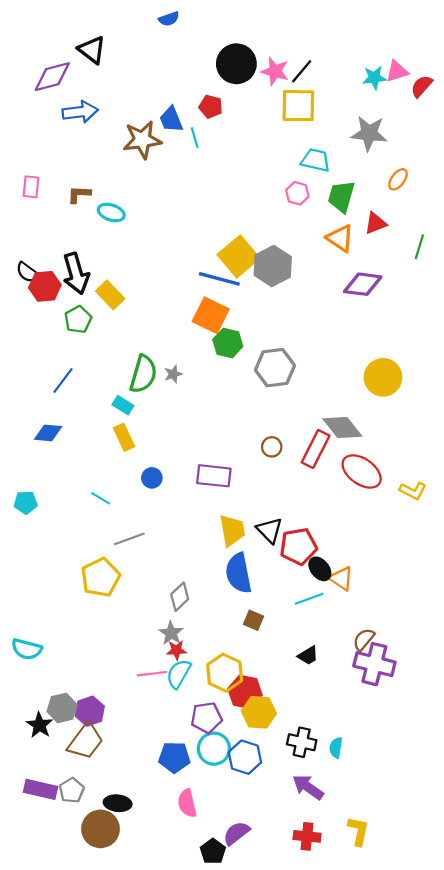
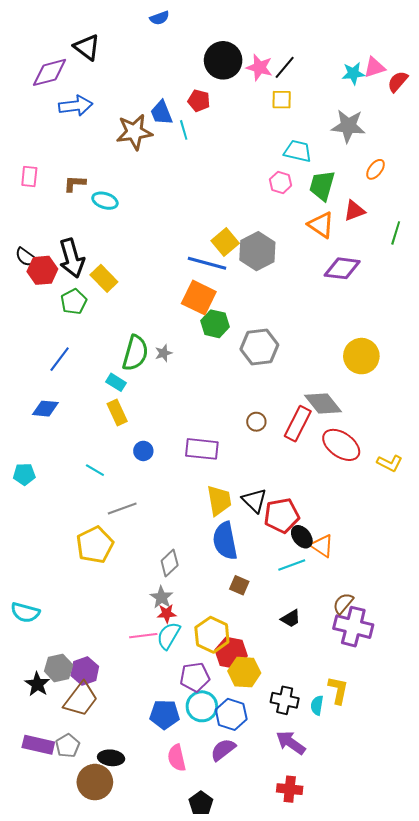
yellow square: (298, 106) -> (282, 100), size x0.6
yellow square: (239, 256) -> (225, 242), size x0.7
yellow L-shape: (358, 831) -> (338, 690), moved
purple semicircle: (236, 833) -> (223, 750), moved

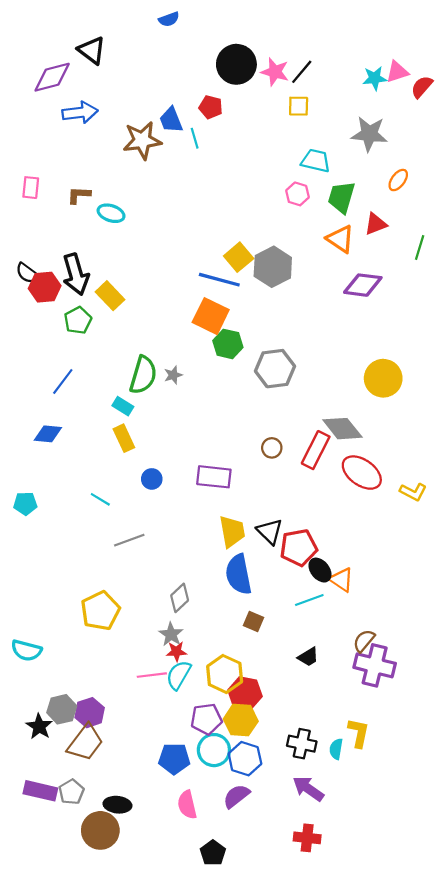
yellow pentagon: (95, 545) -> (100, 611), moved
yellow hexagon: (244, 672) -> (241, 720), moved

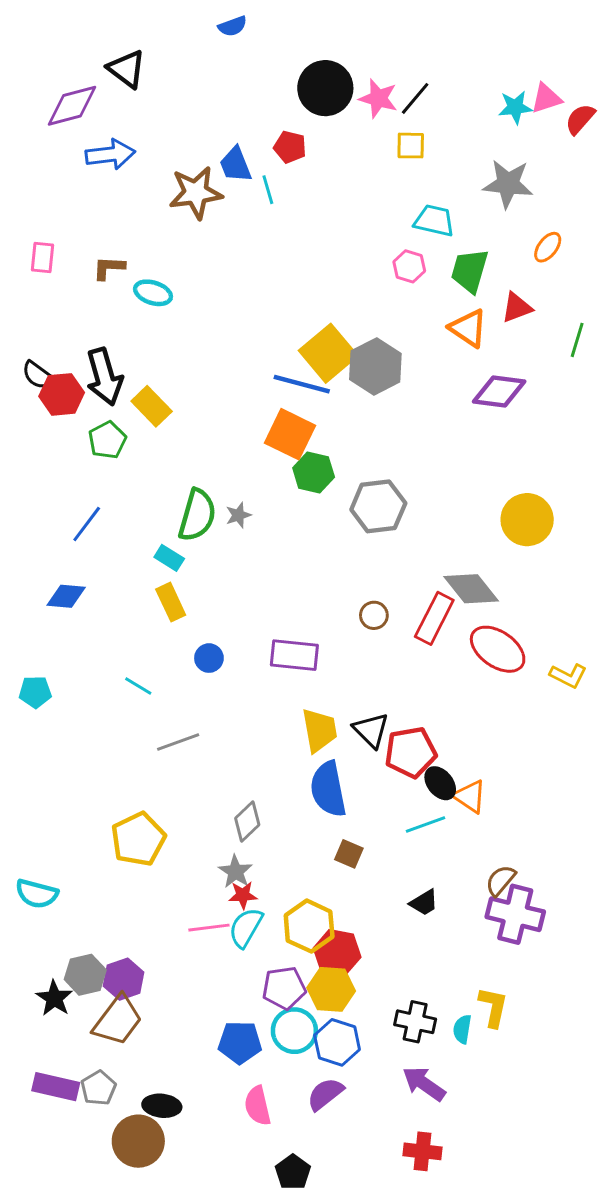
yellow square: (239, 257) -> (328, 353), size x1.4

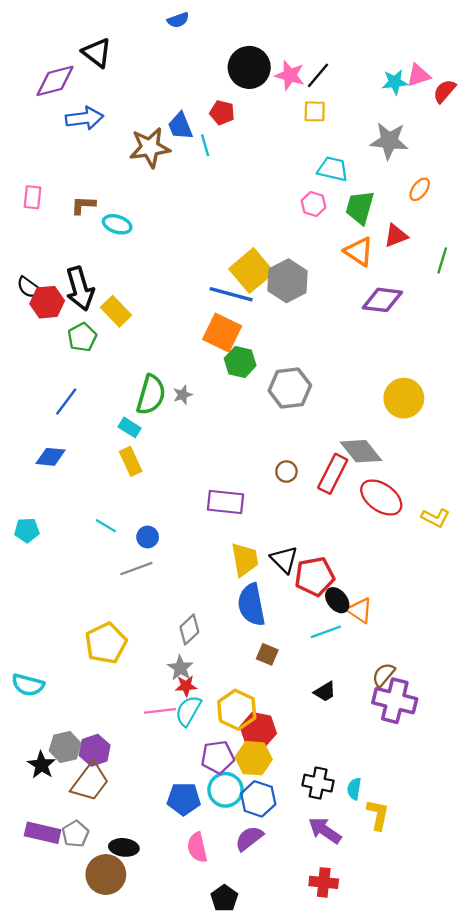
blue circle: (209, 658) -> (148, 537), moved
yellow L-shape: (493, 1007) -> (378, 815), moved

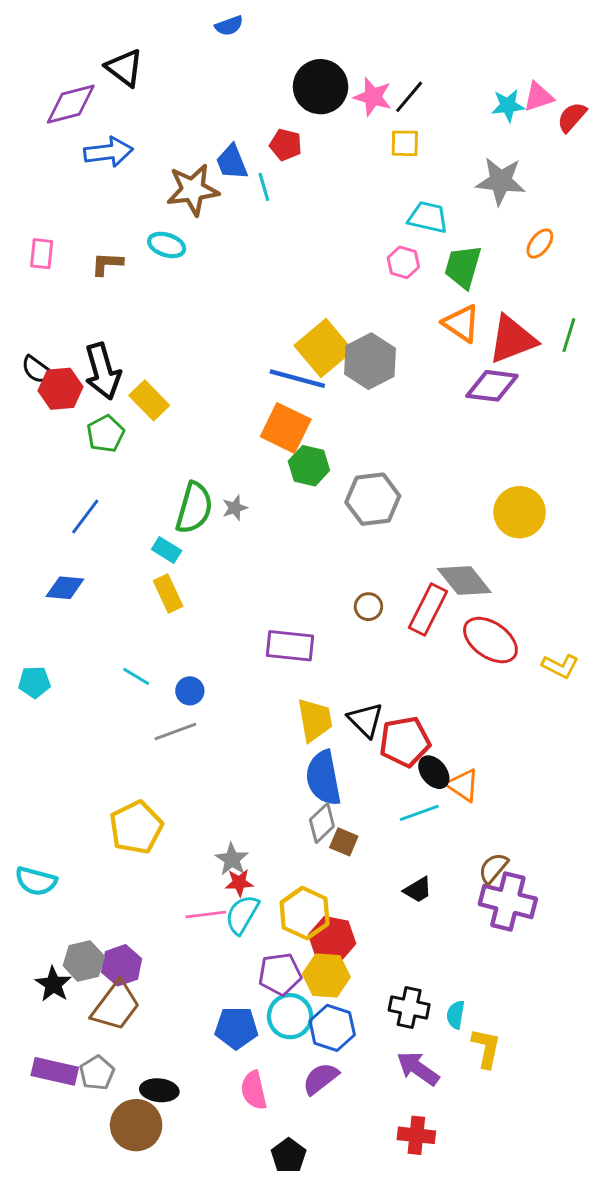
cyan ellipse: (117, 224) -> (167, 245), moved
red triangle: (396, 236) -> (512, 339), moved, size x1.6
gray diamond: (189, 630) -> (322, 823), moved

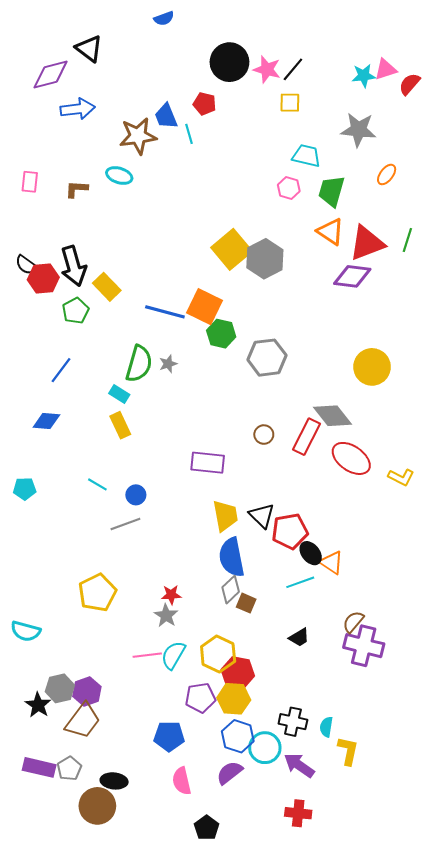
blue line: (297, 379) -> (165, 312), moved
red star: (239, 883) -> (171, 595), moved
cyan circle: (290, 1016) -> (265, 748), moved

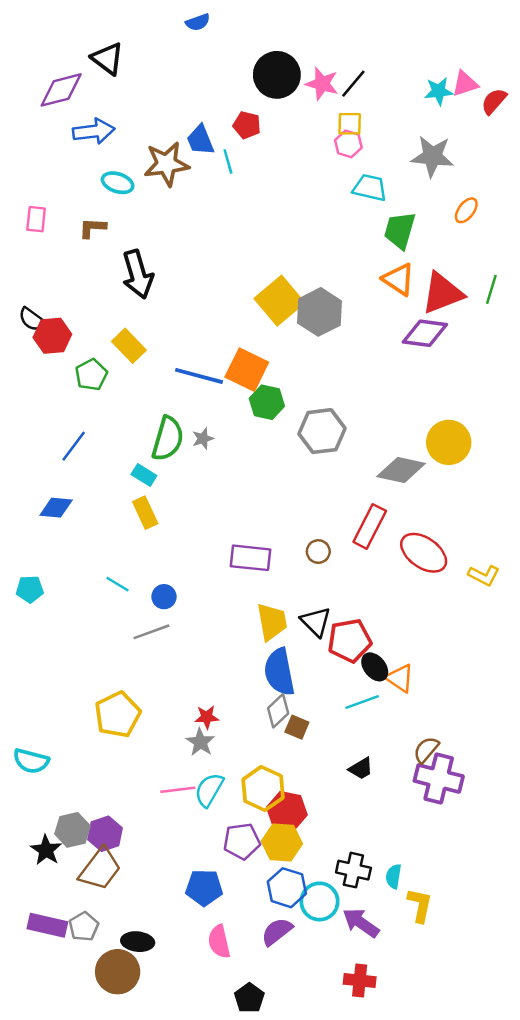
cyan ellipse: (119, 176) -> (118, 183), moved
pink hexagon: (289, 188) -> (348, 144), moved
black arrow: (73, 266) -> (138, 274), moved
gray diamond: (332, 416) -> (401, 470), moved, turned -39
brown circle: (264, 435) -> (318, 552), moved

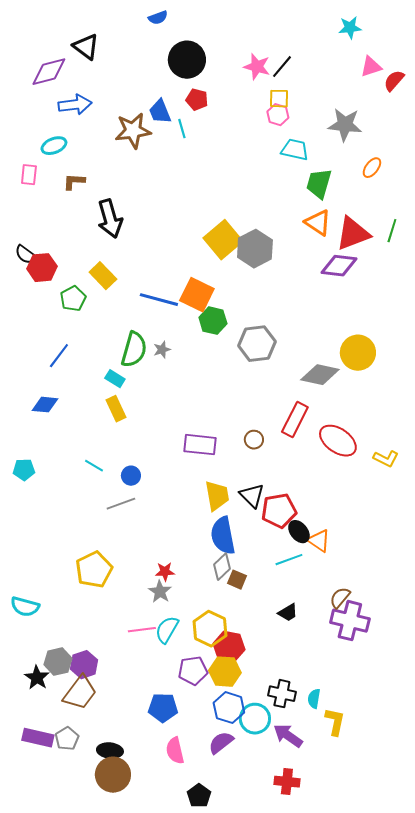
black circle: (277, 75) -> (187, 60), moved
cyan star: (439, 91) -> (350, 28), moved
cyan ellipse: (118, 183) -> (54, 146), moved, turned -40
brown circle: (118, 972) -> (113, 775), moved

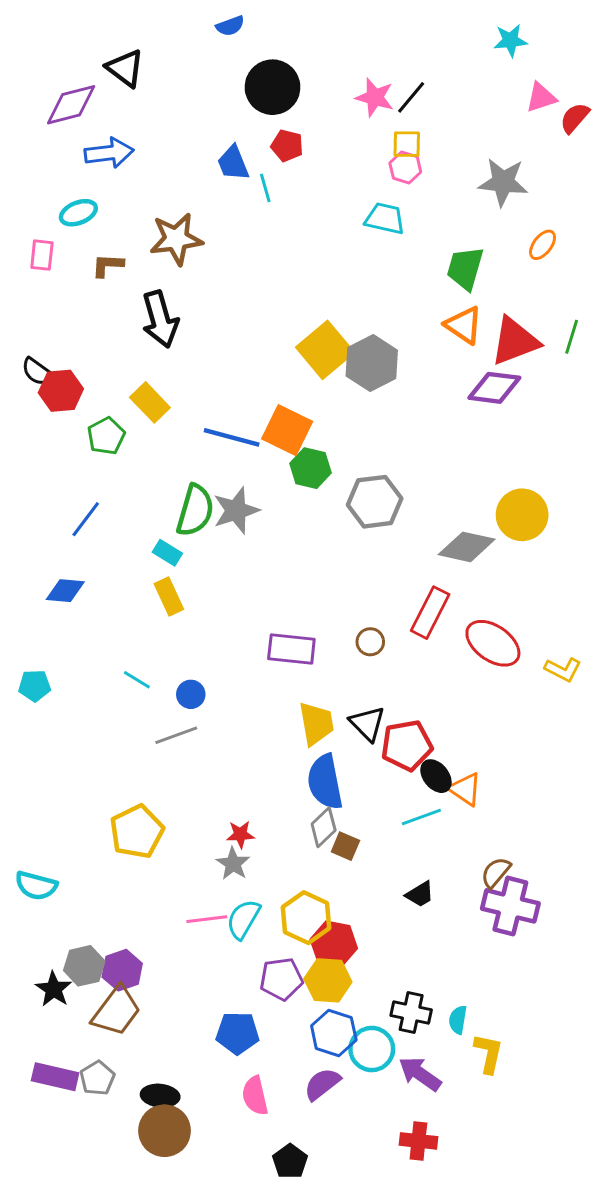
brown star: (133, 131) -> (176, 239), moved
cyan trapezoid: (295, 150) -> (385, 219), moved
gray star: (162, 350) -> (236, 510), size x1.8

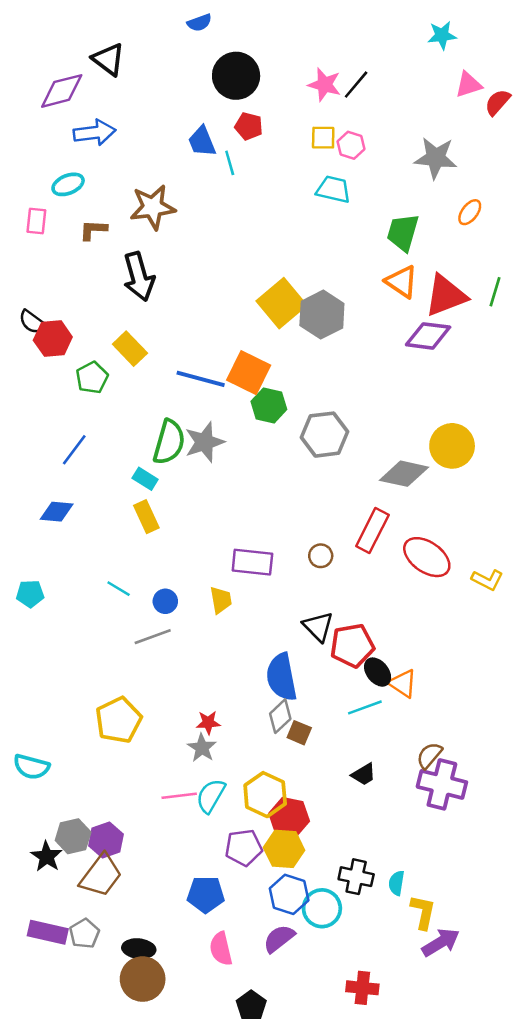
yellow square: (407, 144) -> (323, 138), moved
yellow trapezoid: (316, 724) -> (221, 600), moved, size x0.7
purple arrow: (420, 1074) -> (441, 942), moved, turned 114

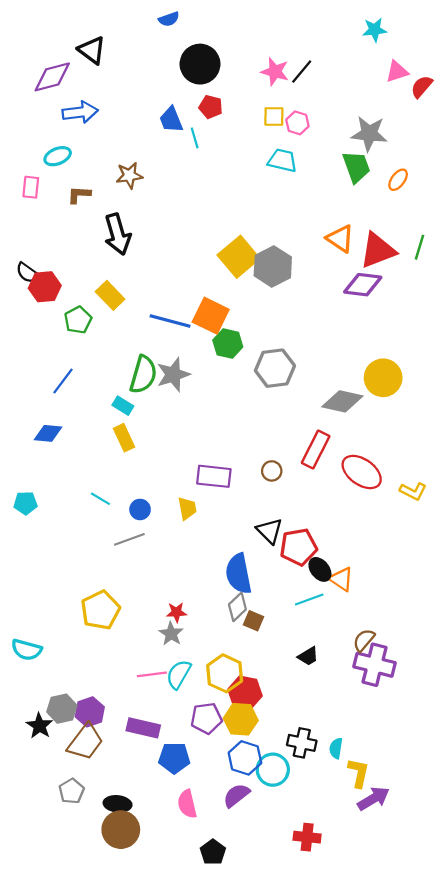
brown star: (153, 207) -> (129, 175), size x0.7
green trapezoid: (403, 232) -> (356, 167), moved, turned 144
purple rectangle: (48, 932) -> (143, 728), moved

